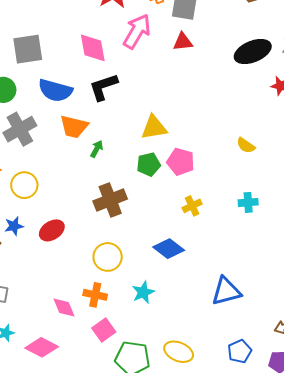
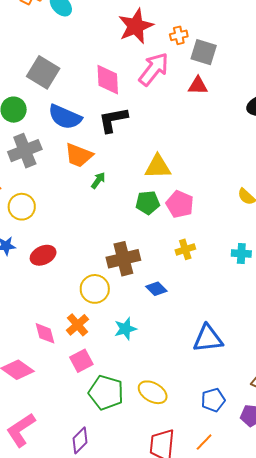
gray square: (28, 49) -> (43, 72), turned 32
brown cross: (110, 200) -> (123, 259), moved
blue diamond: (169, 249) -> (156, 289), size x0.7
orange cross: (95, 295) -> (77, 325), turned 30

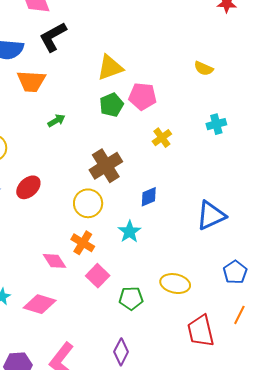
green arrow: (98, 180) -> (56, 121), moved, turned 42
blue diamond: (156, 289) -> (149, 197), moved, turned -50
green pentagon: (106, 393) -> (131, 298), size x0.7

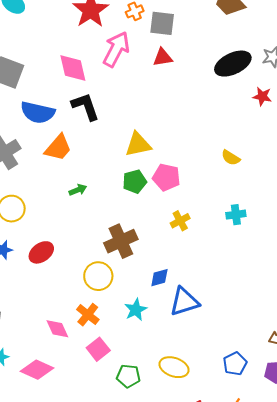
black L-shape: (53, 37) -> (85, 107), turned 92
orange trapezoid: (31, 81) -> (58, 148), turned -60
blue triangle: (211, 215) -> (184, 302), moved

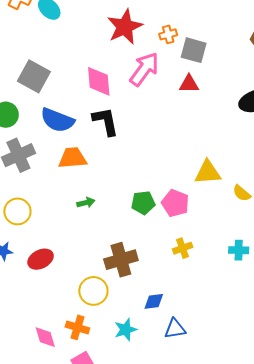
yellow triangle: (138, 144) -> (208, 172), moved
orange trapezoid: (58, 148) -> (72, 158), turned -144
blue triangle: (184, 302) -> (175, 329), size x0.7
orange cross: (88, 315) -> (77, 327), turned -30

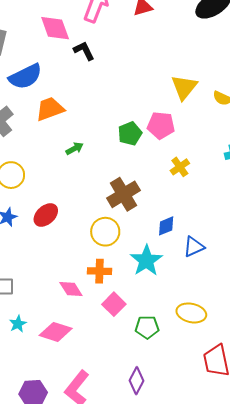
blue semicircle: (57, 120) -> (25, 76), turned -32
black L-shape: (106, 121) -> (84, 51), moved, size x0.7
yellow triangle: (208, 172) -> (184, 87), turned -32
cyan star: (126, 330) -> (146, 260), size x1.4

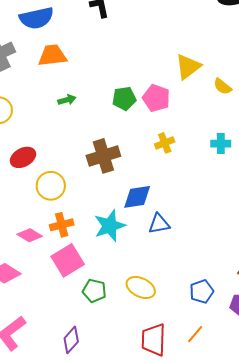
blue diamond: (166, 226) -> (137, 197), size x1.4
yellow circle: (105, 232) -> (51, 186), moved
orange cross: (99, 271) -> (62, 225), turned -30
pink diamond: (71, 289) -> (30, 235), turned -40
pink square: (114, 304) -> (68, 260), size x1.4

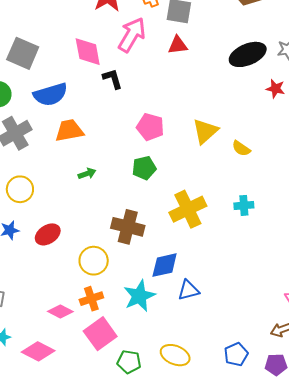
pink pentagon: (156, 98) -> (150, 127), moved
yellow cross: (165, 143) -> (188, 209), size x1.8
brown cross: (103, 156) -> (128, 227), turned 36
yellow circle: (51, 186) -> (94, 261), moved

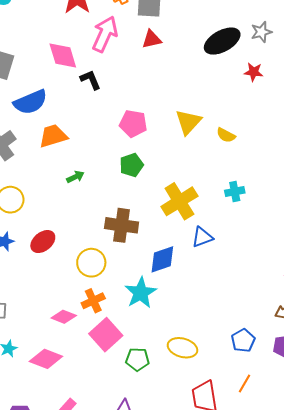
blue triangle: (188, 290) -> (202, 237), moved

